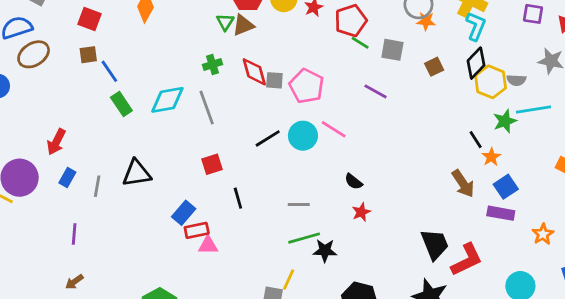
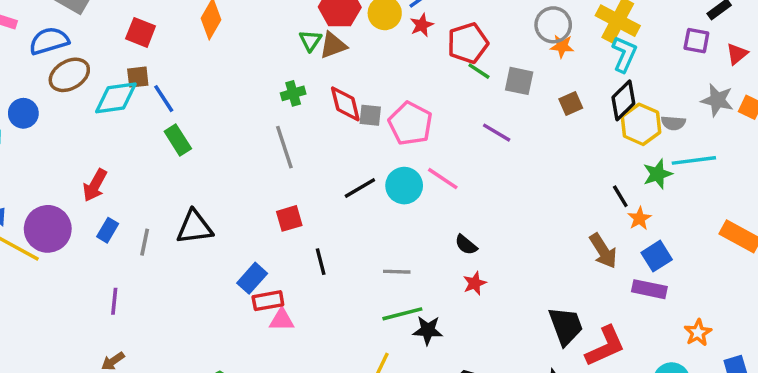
cyan diamond: (167, 100) -> (116, 98), moved
orange star: (543, 234) -> (698, 333), moved

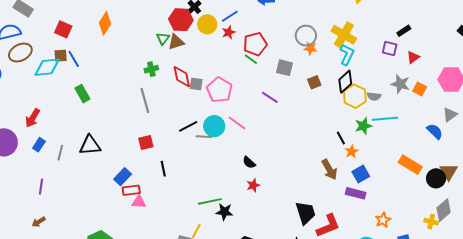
green line: (479, 71) -> (251, 59), moved
blue line: (164, 99) -> (74, 59), moved
gray line: (397, 272) -> (204, 137), moved

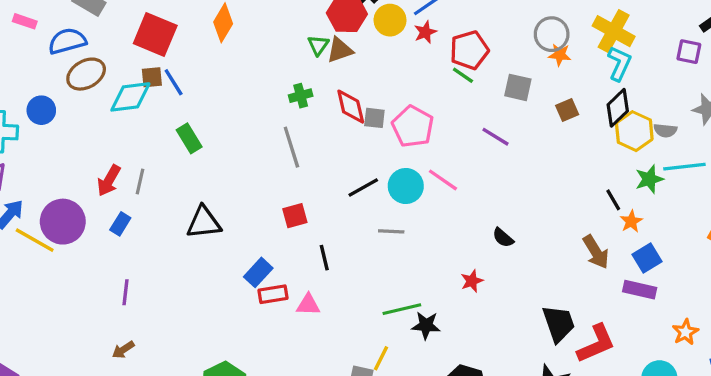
red square: (63, 29) -> (155, 34), size x1.5
gray line: (204, 137) -> (391, 231), moved
gray line: (60, 153) -> (140, 181), moved
black semicircle: (249, 162) -> (503, 238), moved
pink triangle: (139, 202) -> (308, 305), moved

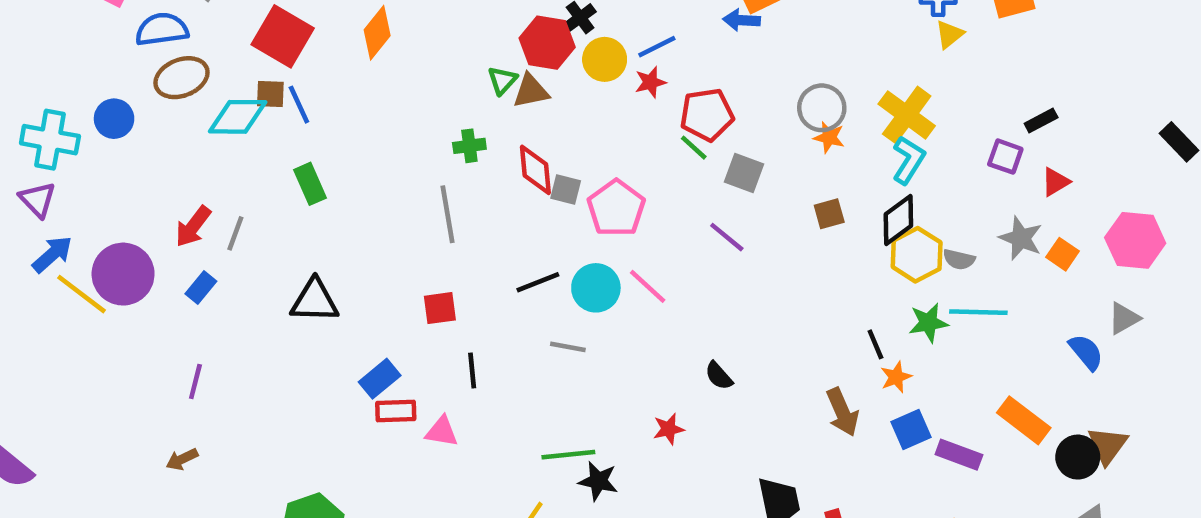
gray square: (518, 87) -> (744, 173), moved
purple rectangle: (640, 290) -> (959, 455), moved

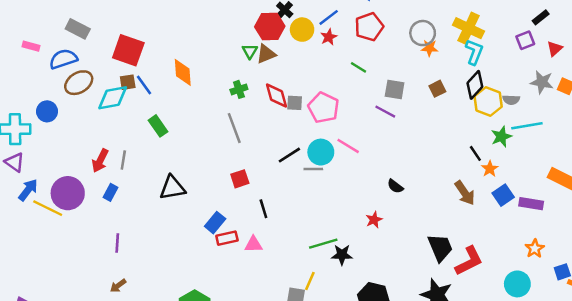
orange diamond: (377, 33) -> (183, 72), moved, turned -32
red pentagon: (707, 115) -> (369, 27), moved
purple square: (1005, 157) -> (525, 40), turned -30
gray square: (744, 173) -> (395, 90), moved
gray line: (568, 347) -> (313, 169), moved

